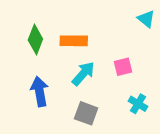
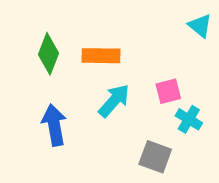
cyan cross: (138, 104) -> (189, 119), moved
gray square: (86, 113) -> (155, 157), moved

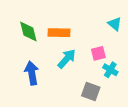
cyan triangle: (200, 26) -> (115, 24), moved
green diamond: (49, 54) -> (28, 31), turned -35

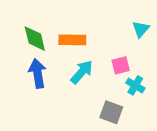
cyan triangle: (115, 24) -> (141, 29), turned 32
blue arrow: (32, 73) -> (38, 73), moved

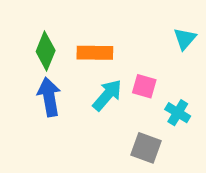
green diamond: (35, 39) -> (46, 51), turned 36
pink square: (121, 65) -> (144, 86), moved, turned 30

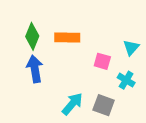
cyan triangle: (185, 39) -> (131, 48), moved
cyan arrow: (107, 95) -> (72, 104), moved

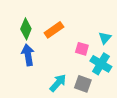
orange rectangle: (67, 38) -> (54, 30), turned -36
cyan cross: (126, 80) -> (101, 64), size x1.5

